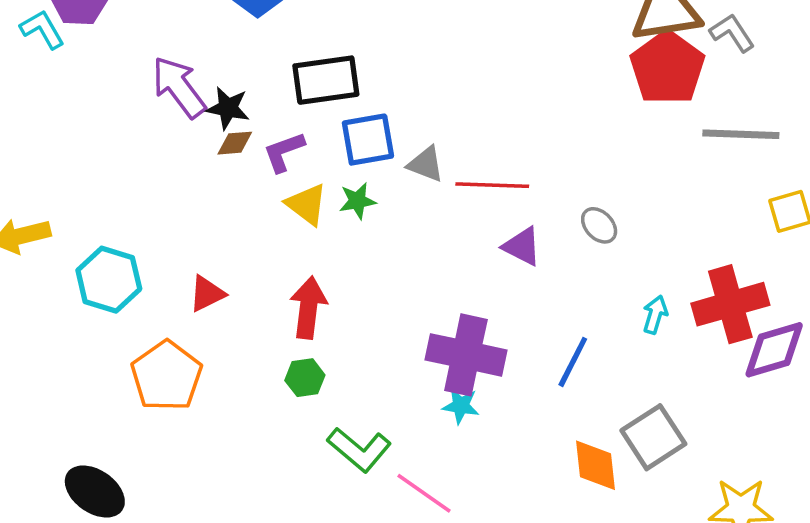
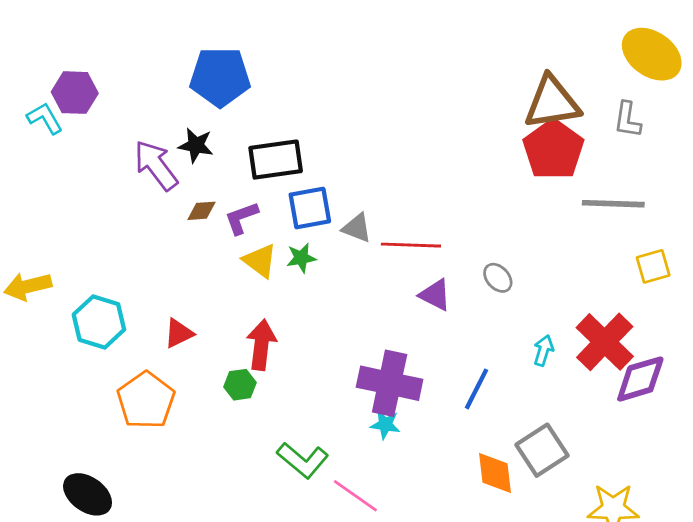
gray L-shape: (732, 33) -> (627, 120), moved, turned -138
black star: (228, 108) -> (196, 145), moved
red cross: (730, 304) -> (605, 342), turned -30
green hexagon: (305, 378) -> (240, 385), moved

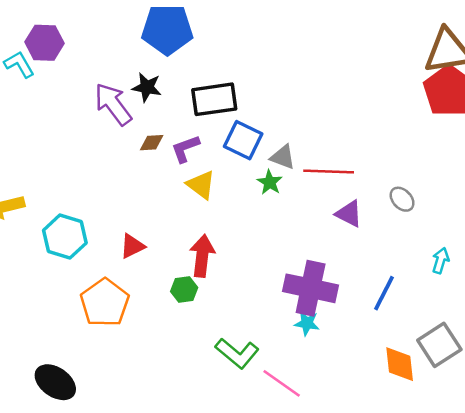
blue square: (310, 208) -> (243, 140), turned 36
green star: (301, 258) -> (270, 182), moved, turned -30

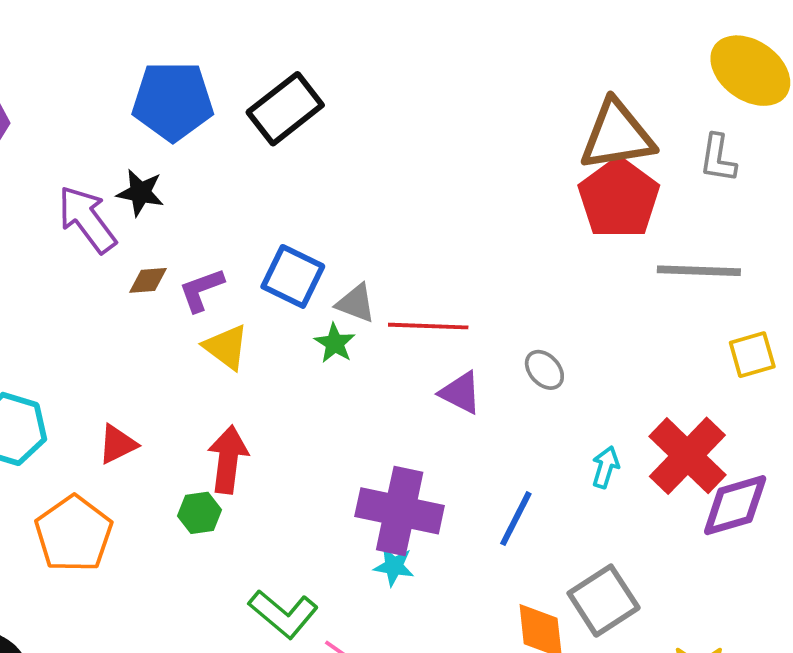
black rectangle: (214, 99) -> (285, 109), moved, turned -30

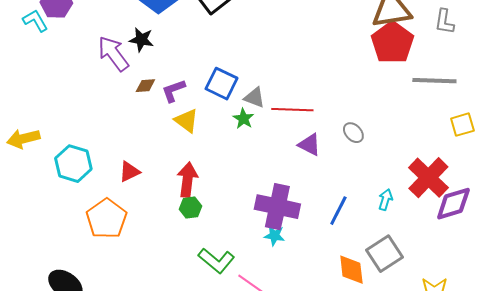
cyan arrow: (605, 467) -> (385, 200), moved
green hexagon: (199, 513) -> (190, 208), moved

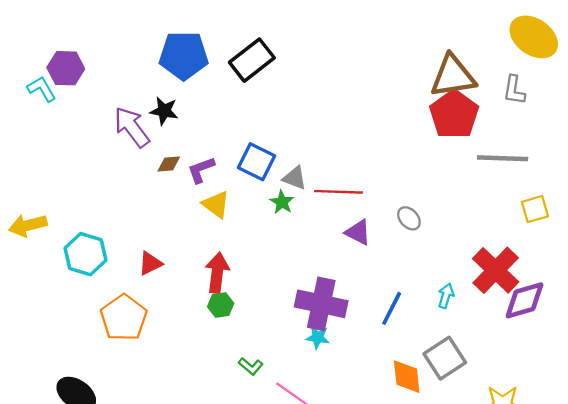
green L-shape: (216, 261) -> (251, 366), size x0.6

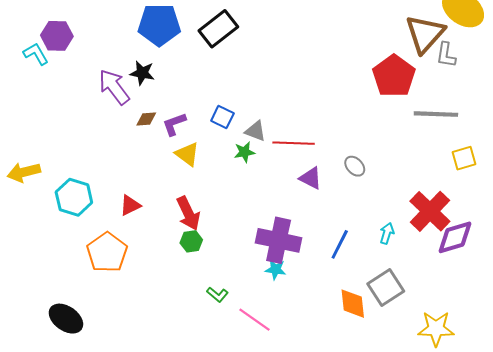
brown triangle: (453, 76) -> (425, 34), moved, turned -39
blue square: (256, 162) -> (222, 117), size x0.7
green star: (282, 202) -> (244, 152), turned 30
red arrow: (217, 273) -> (188, 213), turned 148

